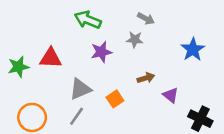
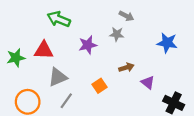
green arrow: (88, 20) -> (59, 19), moved
blue star: (193, 49) -> (167, 43), turned -30
gray triangle: (80, 89) -> (58, 77), moved

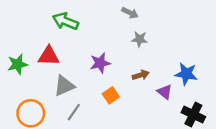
gray arrow: (126, 16) -> (130, 13), moved
gray star: (117, 34) -> (140, 39), moved
blue star: (167, 43) -> (186, 74), moved
purple star: (88, 45) -> (100, 63), moved

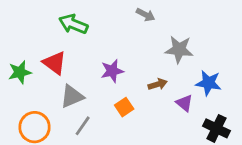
gray star: (140, 39) -> (179, 49), moved, size x1.5
red triangle: (49, 56) -> (55, 63), turned 35

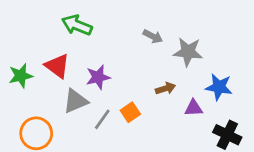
gray arrow: (146, 15) -> (153, 36), moved
purple star: (112, 71) -> (98, 77), moved
purple triangle: (184, 103) -> (194, 108), turned -42
gray line: (83, 126) -> (102, 119), moved

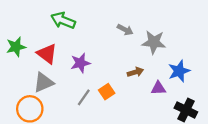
green star: (21, 76) -> (16, 47), moved
blue star: (219, 87) -> (179, 71), turned -30
gray triangle: (76, 101) -> (44, 82), moved

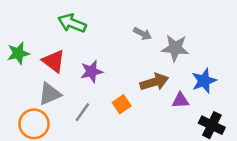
brown arrow: (135, 72) -> (154, 82), size x1.5
gray line: (84, 97) -> (82, 112), moved

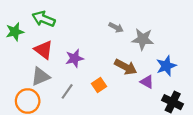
green arrow: (72, 23) -> (44, 19), moved
green star: (18, 53) -> (15, 32), moved
brown arrow: (154, 82) -> (126, 67), turned 45
purple triangle: (180, 100) -> (147, 82), turned 32

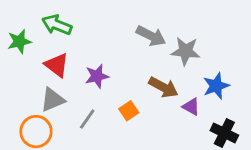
gray arrow: (116, 27) -> (151, 36), size x1.5

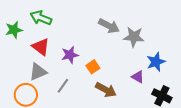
brown arrow: (163, 87) -> (106, 90), moved
orange square: (129, 111) -> (93, 67), moved

